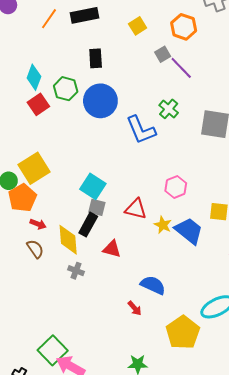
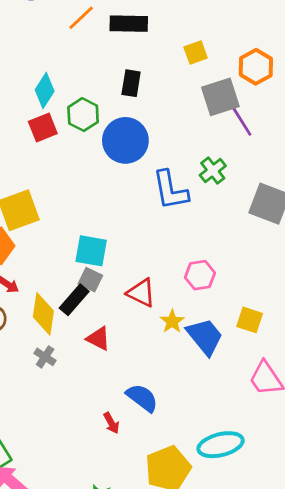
gray square: (163, 54) -> (220, 97), size x1.8
cyan square: (93, 186) -> (91, 251), turned -35

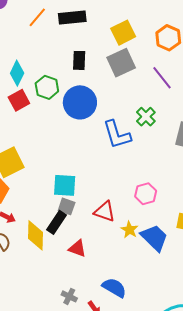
yellow square: (196, 52) -> (123, 33), size x1.4
gray square: (220, 97) -> (121, 63), moved
gray cross: (45, 357) -> (69, 296), moved

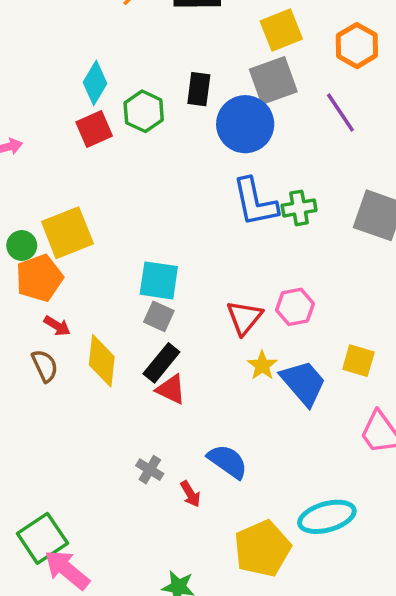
black rectangle: (79, 60) -> (199, 89), moved
blue circle: (80, 102) -> (245, 124), moved
green cross: (146, 117) -> (299, 208), moved, turned 30
red triangle: (105, 212) -> (244, 318), moved, turned 45
black rectangle: (57, 222) -> (161, 363), moved

